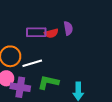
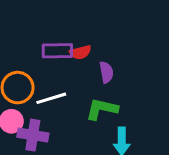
purple semicircle: (68, 28) -> (106, 72), moved
green L-shape: (48, 82) -> (102, 109), moved

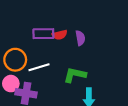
purple semicircle: (106, 72) -> (80, 38), moved

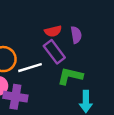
purple rectangle: (43, 34) -> (54, 52), moved, turned 54

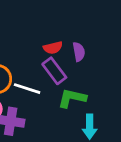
white line: (30, 68) -> (27, 89), turned 35

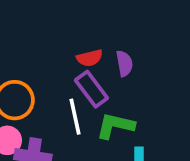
white line: (27, 89) -> (75, 117), moved, turned 60

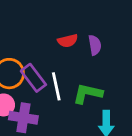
purple rectangle: (91, 89) -> (33, 78), moved

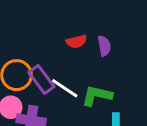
white line: (56, 86) -> (65, 88), turned -44

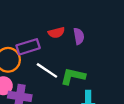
purple rectangle: (41, 79) -> (28, 47), moved, turned -70

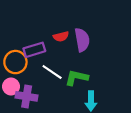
purple semicircle: (79, 36) -> (82, 40), size x1.5

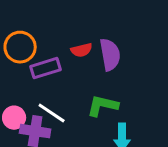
orange circle: (15, 62) -> (20, 47), moved
white line: (52, 72) -> (52, 113), moved

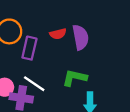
purple rectangle: (46, 68) -> (29, 48), turned -60

